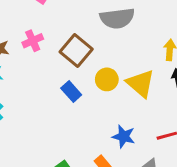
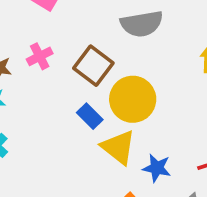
yellow circle: (107, 79) -> (133, 99), size x1.6
yellow triangle: (140, 83) -> (118, 147), moved

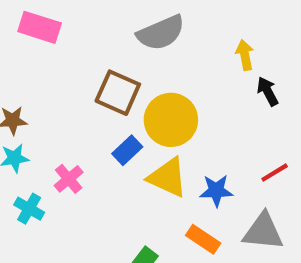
pink cross: (40, 56) -> (69, 179), moved
blue rectangle: (90, 116) -> (127, 150), turned -75

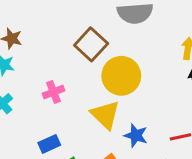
blue rectangle: (127, 150) -> (49, 144), moved
pink cross: (69, 179) -> (54, 92), moved

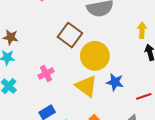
blue star: (136, 136) -> (115, 82), moved

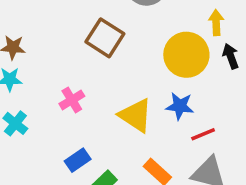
yellow circle: (95, 56) -> (186, 55), moved
red line: (144, 96) -> (203, 134), moved

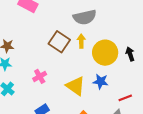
yellow arrow: (216, 23) -> (81, 41), moved
red line: (203, 134) -> (125, 98), moved

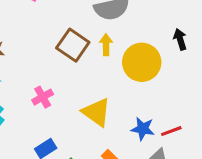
black arrow: (130, 54) -> (180, 39), moved
blue star: (101, 81) -> (143, 129), moved

